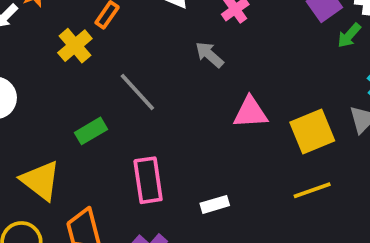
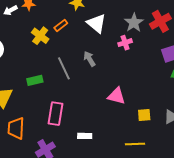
yellow cross: (75, 46) -> (40, 36), turned -30
gray arrow: (209, 55) -> (89, 59), moved
yellow square: (312, 132) -> (144, 115), size x0.6

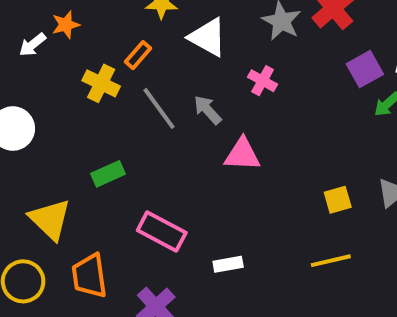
pink cross: (125, 43) -> (263, 81), moved, turned -32
gray line: (64, 68) -> (159, 108), moved
pink triangle: (117, 96) -> (242, 154), moved
pink rectangle: (55, 114) -> (162, 231), turned -60

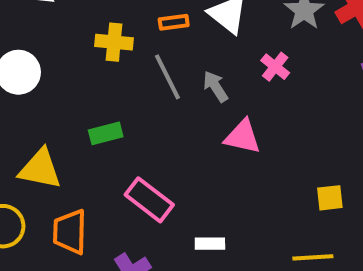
orange rectangle: (138, 55) -> (174, 22), moved, turned 32
yellow cross: (101, 83) -> (114, 42), turned -30
yellow triangle: (50, 219) -> (40, 169), turned -42

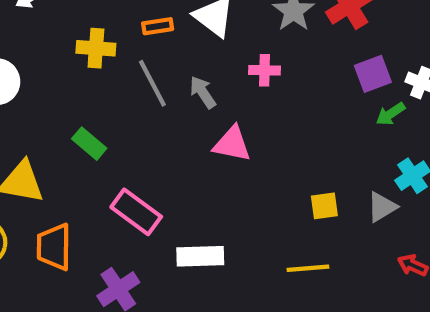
pink cross: (275, 67) -> (264, 70), turned -36
green rectangle: (106, 133) -> (89, 144), turned 56
white rectangle: (210, 244) -> (200, 256), size x1.5

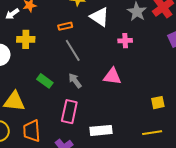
orange rectangle: (158, 26) -> (65, 26), moved
yellow cross: (96, 48) -> (26, 39), moved
gray arrow: (203, 92) -> (75, 81), moved
pink rectangle: (136, 212) -> (69, 112), turned 70

